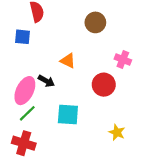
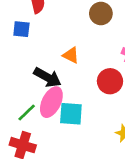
black arrow: (46, 81) -> (47, 77), size x1.5
pink ellipse: (25, 91) -> (51, 102), moved

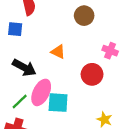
black arrow: (47, 77) -> (24, 68), moved

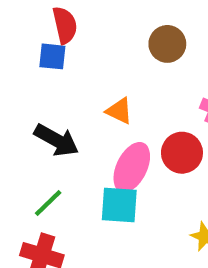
blue square: (15, 29) -> (52, 56), moved
pink ellipse: (41, 92) -> (132, 167), moved

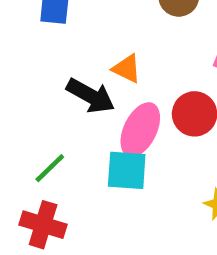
black arrow: (56, 140) -> (91, 96), moved

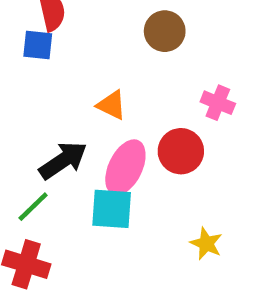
black arrow: (91, 96) -> (63, 160), moved, turned -63

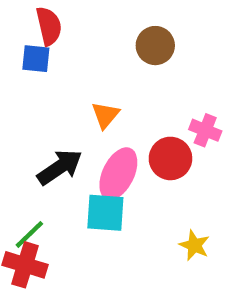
pink cross: (218, 103) -> (205, 130), moved
orange triangle: (112, 105) -> (105, 115), turned 44
green line: (33, 207) -> (29, 234), moved

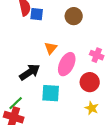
blue square: (36, 59) -> (37, 14), moved
red circle: (170, 158) -> (90, 82), moved
pink ellipse: (118, 174) -> (67, 64), moved

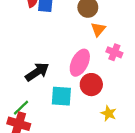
orange triangle: (51, 48) -> (98, 29), moved
red circle: (90, 82) -> (91, 85), moved

